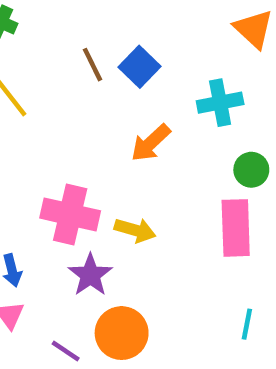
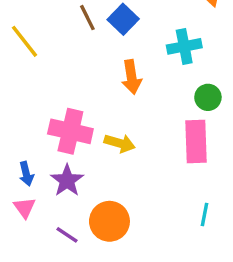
orange arrow: (151, 143) -> (132, 77), turned -56
purple star: (90, 275) -> (67, 181), moved

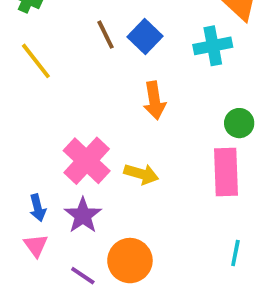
cyan cross: (184, 46) -> (213, 46), moved
pink cross: (70, 131) -> (87, 161), turned 30

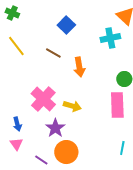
brown line: (105, 35) -> (53, 53), moved, turned -35
blue square: (145, 36) -> (66, 25), moved
purple star: (83, 215) -> (55, 128), moved

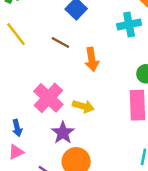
pink triangle: (16, 144) -> (16, 152), turned 40

